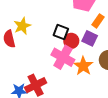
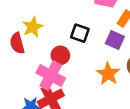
red circle: (71, 41) -> (60, 55), moved
pink cross: (63, 57) -> (51, 76), moved

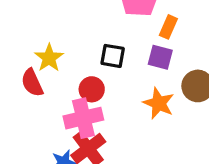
pink cross: (51, 76) -> (83, 118), turned -32

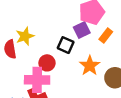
purple square: (160, 57) -> (82, 30), moved, turned 35
orange star: (159, 103) -> (90, 66), moved

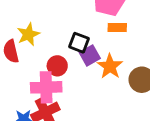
purple square: (82, 30) -> (90, 55), moved
orange rectangle: (106, 36) -> (117, 27), moved, turned 56

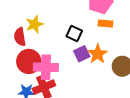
purple square: (90, 55) -> (82, 54), moved
red circle: (57, 66) -> (29, 61), moved, size x1.5

